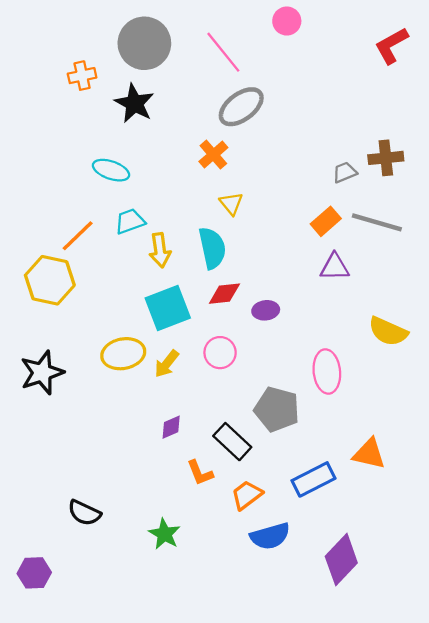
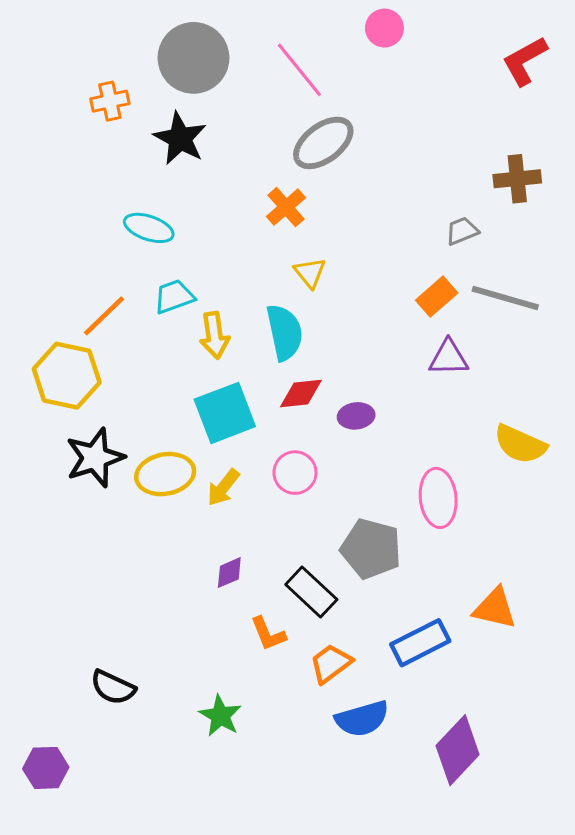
brown cross: (386, 158) -> (517, 179), moved
black star: (42, 373) -> (95, 458), moved

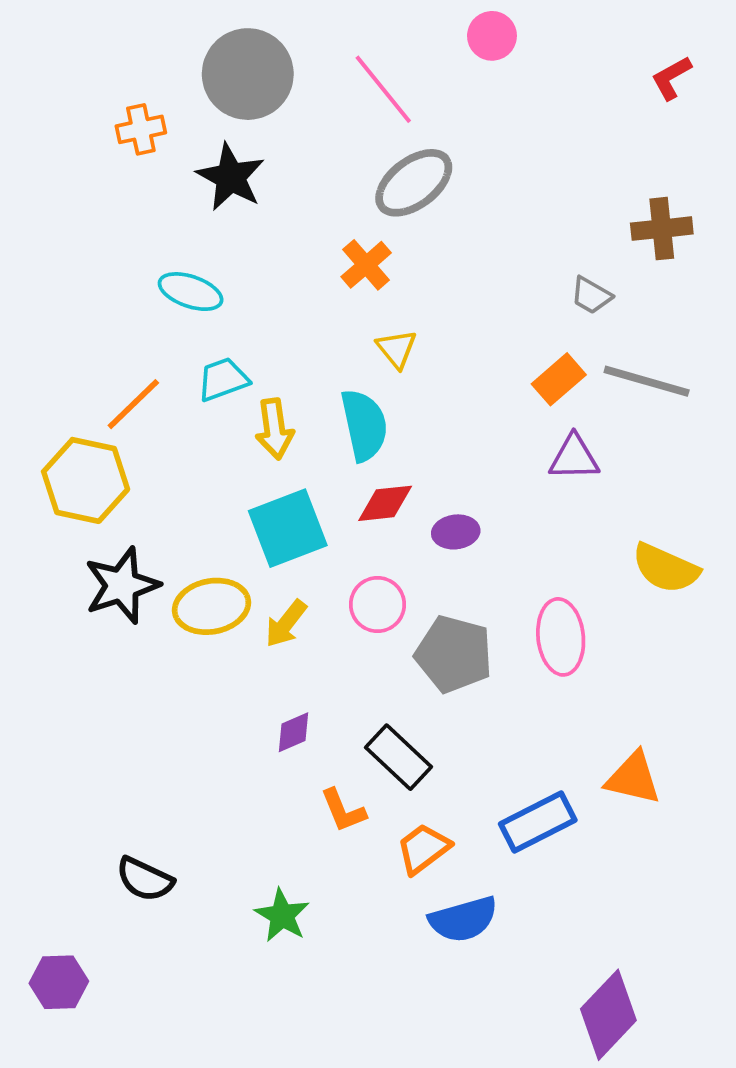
red L-shape: (525, 61) -> (671, 78), size x0.7
gray trapezoid: (462, 231) -> (591, 295), turned -128
gray pentagon: (371, 549) -> (454, 654), moved
purple diamond: (458, 750) -> (608, 1015), moved

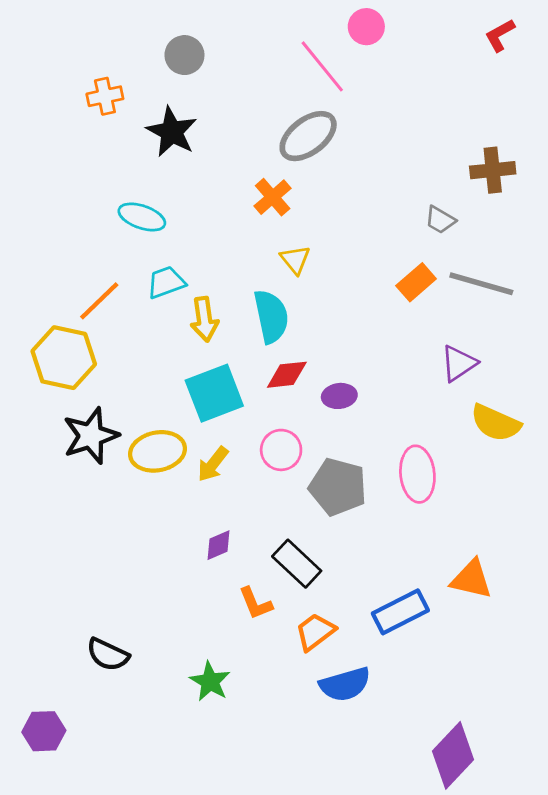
gray circle: (248, 74) -> (184, 55), size x0.6
red L-shape: (671, 78) -> (500, 35), moved
pink line: (383, 89) -> (322, 66), moved
purple triangle: (574, 458) -> (459, 363), moved, turned -33

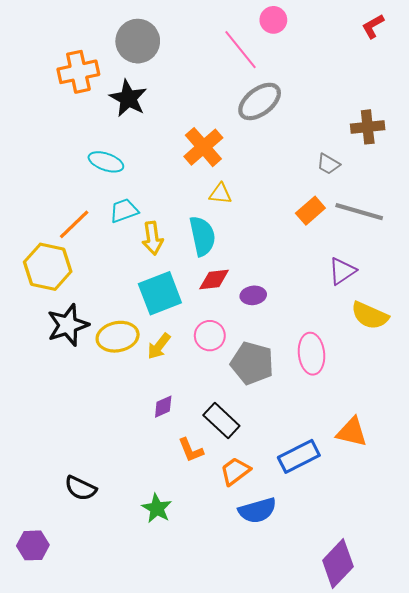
gray circle: (184, 55) -> (138, 41), size x1.5
orange cross: (105, 96) -> (78, 72), size x1.5
gray ellipse: (308, 136) -> (260, 101), moved
orange cross: (273, 197) -> (203, 147), size x1.4
yellow triangle: (295, 260) -> (220, 194), turned -45

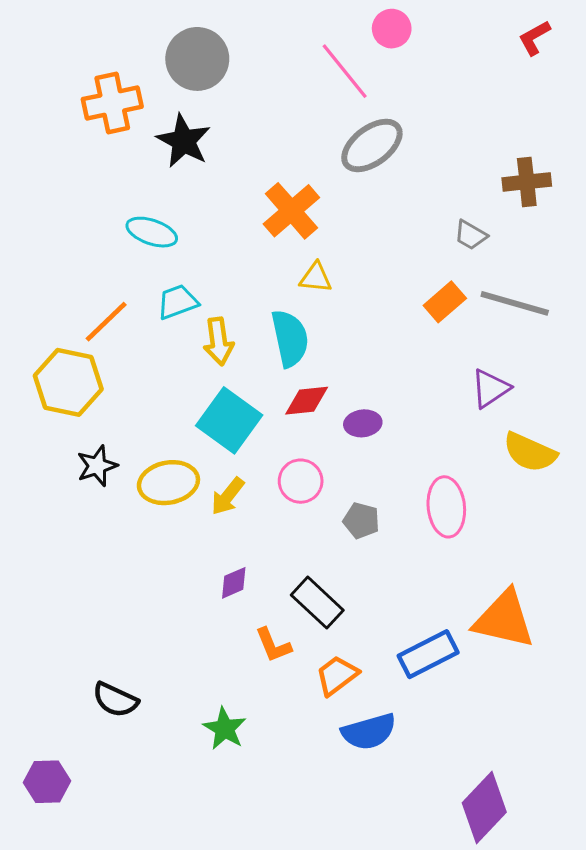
cyan square: (160, 293) -> (229, 420), turned -33
black star: (68, 325) -> (97, 466), size x0.7
gray pentagon: (252, 363) -> (361, 521), size x0.6
orange triangle: (352, 432) -> (504, 619), size x1.4

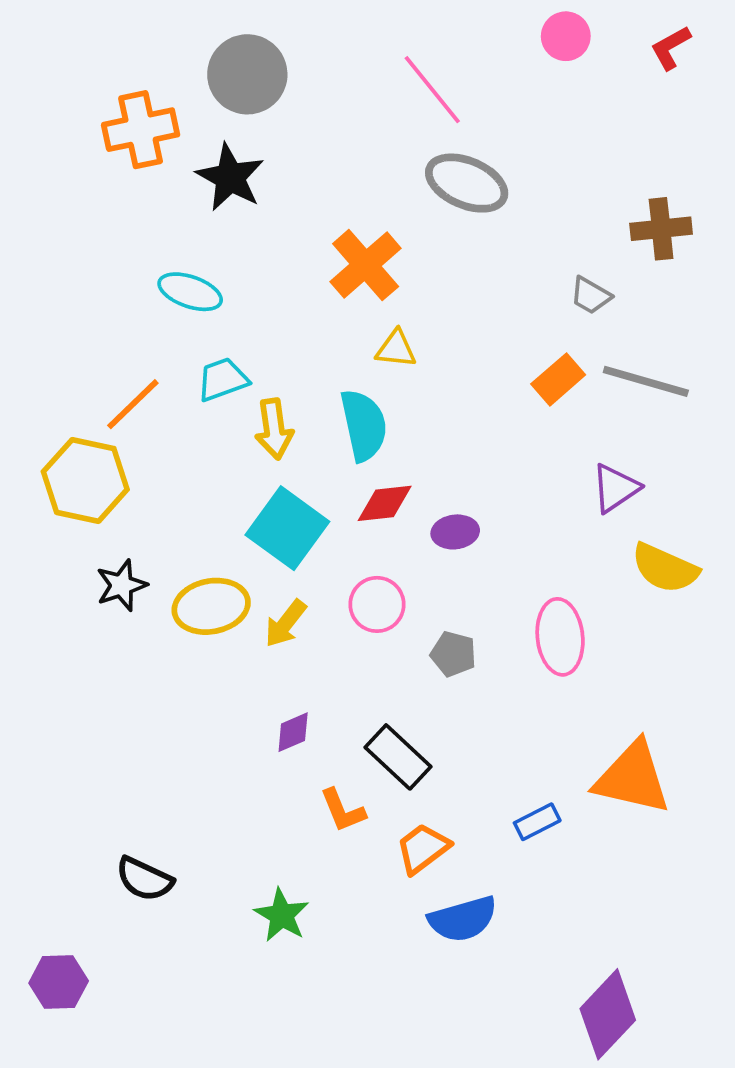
pink circle: (392, 29) -> (566, 36), moved
gray ellipse: (372, 145) -> (467, 183), turned 60
blue rectangle: (428, 654) -> (537, 822), size x0.6

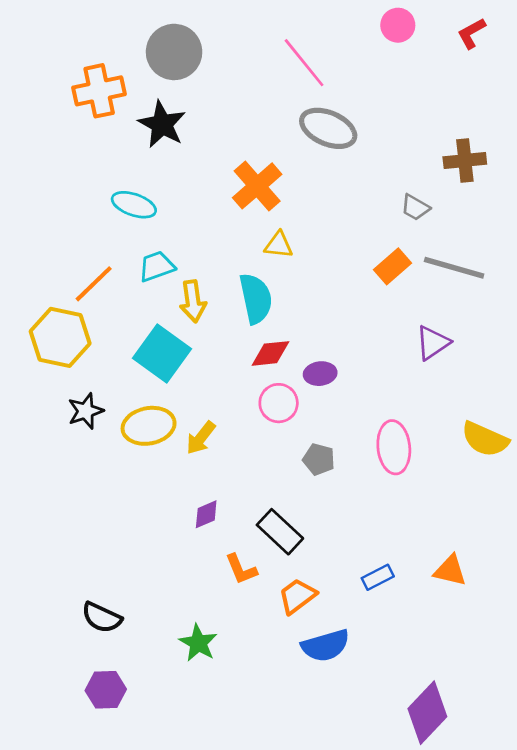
cyan square: (287, 528) -> (162, 353), moved
yellow semicircle: (665, 568) -> (485, 439), moved
pink circle: (377, 604) -> (279, 403), moved
orange triangle: (632, 778) -> (450, 571), moved, size x0.6
purple hexagon: (59, 982) -> (106, 690), moved

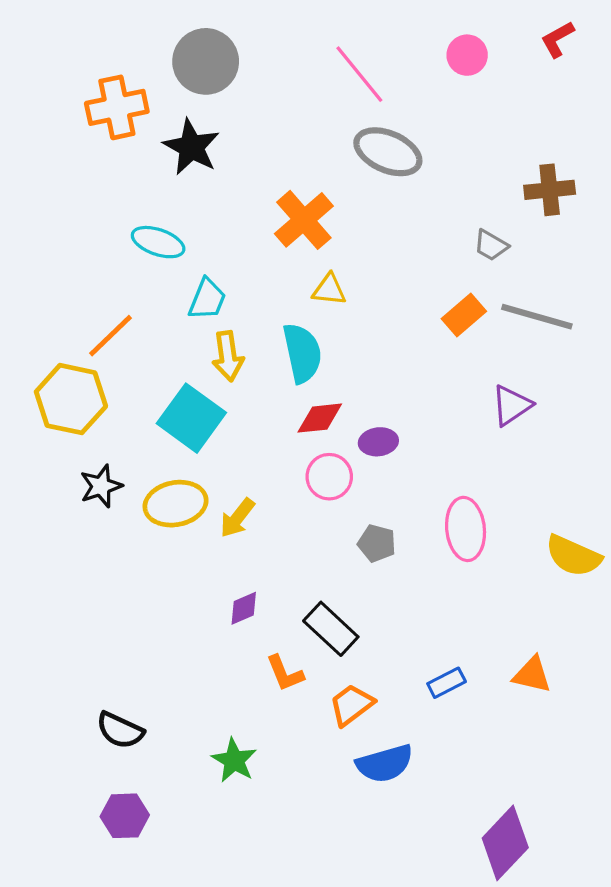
pink circle: (398, 25) -> (467, 55), moved
cyan trapezoid: (157, 266) -> (207, 299), moved, turned 132
yellow semicircle: (485, 439) -> (573, 556), moved

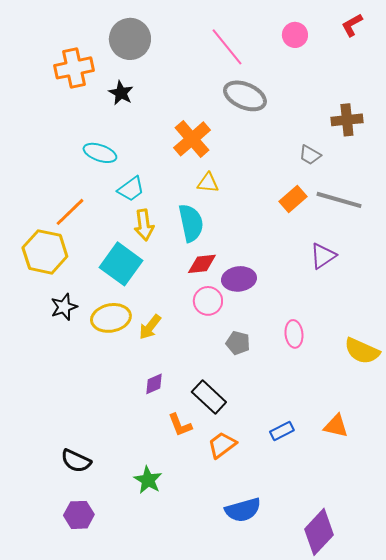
black star: (191, 147) -> (121, 93), size x0.7
cyan trapezoid: (207, 299) -> (131, 189), turned 32
purple ellipse: (378, 442) -> (239, 279), size x1.4
pink ellipse: (466, 529) -> (294, 334), size x0.7
blue semicircle: (385, 764) -> (243, 510), moved

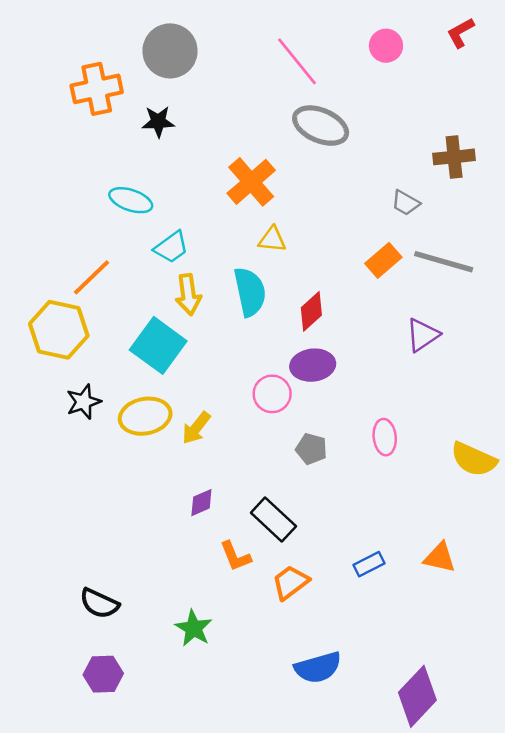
black star: (121, 93) -> (158, 122), turned -30
red diamond: (202, 264) -> (311, 311), moved, turned -36

